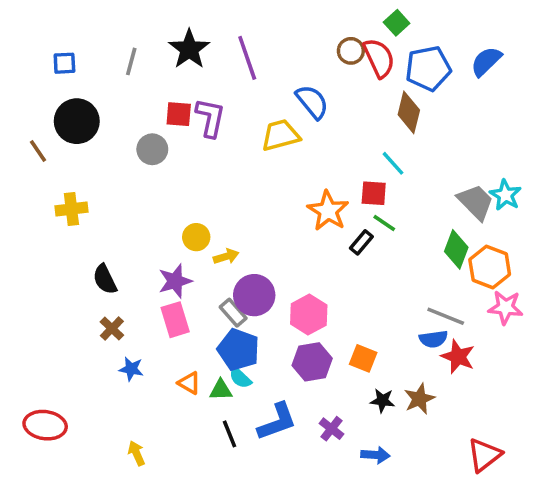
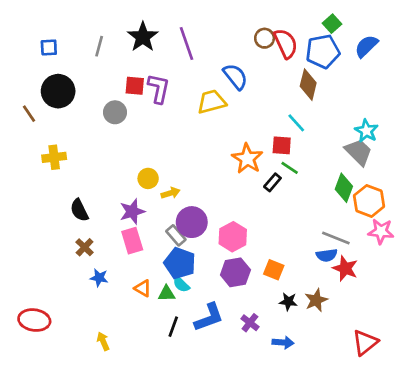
green square: (397, 23) -> (332, 24), moved
cyan star: (505, 195) -> (366, 131), moved
black line: (230, 434) -> (173, 327), turned 42

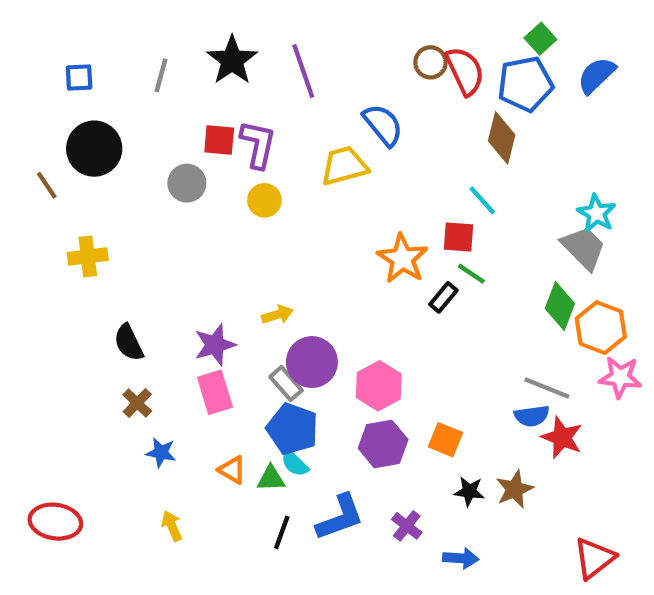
yellow circle: (148, 178) -> (264, 200), moved
yellow arrow: (103, 341) -> (172, 526), moved

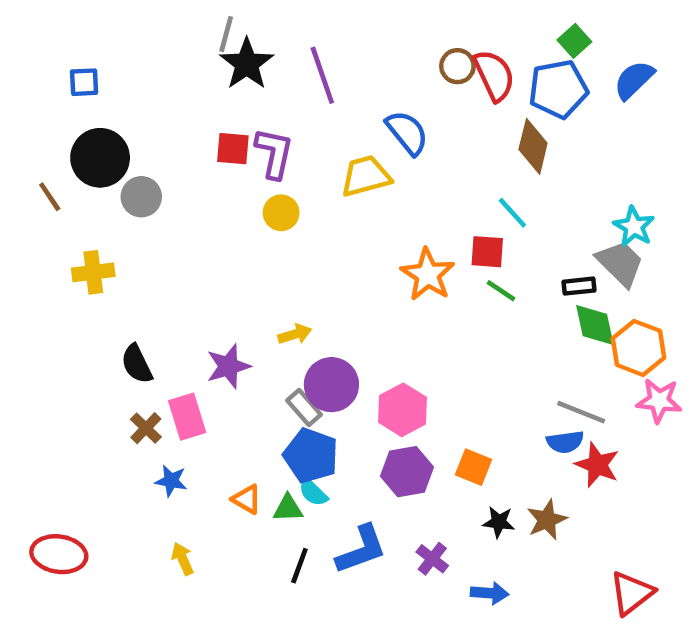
gray line: (161, 75) -> (226, 34), moved
gray circle: (187, 183) -> (141, 197), moved
black rectangle: (443, 297) -> (579, 286), moved, turned 44
green diamond: (560, 306) -> (595, 325), turned -33
pink rectangle: (215, 392) -> (187, 417), moved

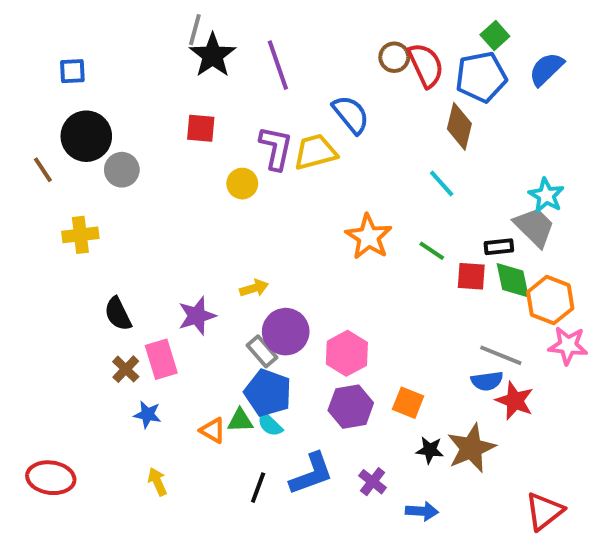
purple L-shape: (274, 153) -> (276, 148), moved
red square: (487, 252) -> (471, 276), moved
green triangle: (288, 508) -> (240, 420), moved
brown star: (547, 520) -> (471, 448), size x1.4

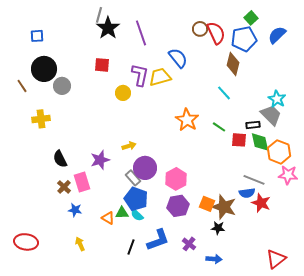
brown star: (471, 448) -> (224, 207), moved, turned -30

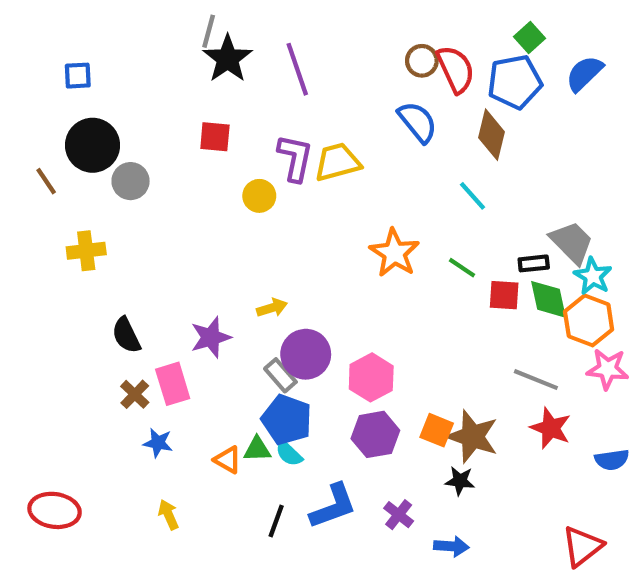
blue semicircle: (178, 58) -> (418, 122), moved
cyan star: (277, 99) -> (593, 276), moved
blue semicircle: (247, 193) -> (612, 460), moved

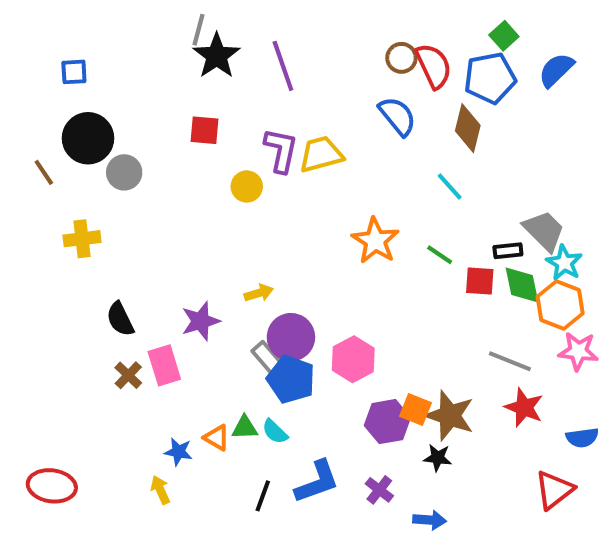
blue pentagon: (287, 420) -> (291, 379), moved
purple hexagon: (375, 434) -> (387, 422), moved
blue star: (158, 443) -> (178, 452), moved
red triangle: (582, 546) -> (554, 490), moved

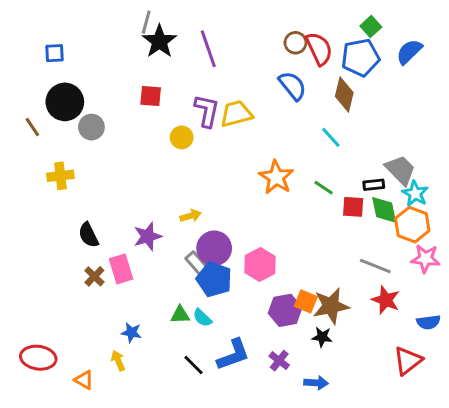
brown star: (450, 416) -> (331, 306), turned -30
orange triangle: (217, 438) -> (84, 380), moved
black line: (263, 496) -> (193, 365), turned -65

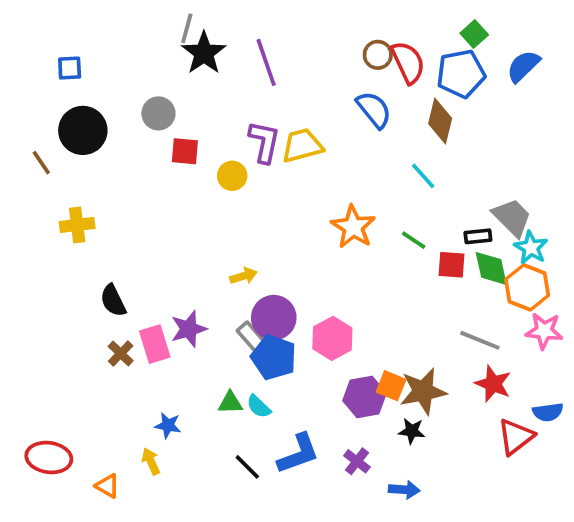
red square: (151, 96) -> (185, 151), moved
gray circle: (91, 127) -> (158, 113), moved
purple star: (148, 236) -> (189, 329), moved
red triangle: (408, 361) -> (516, 437), moved

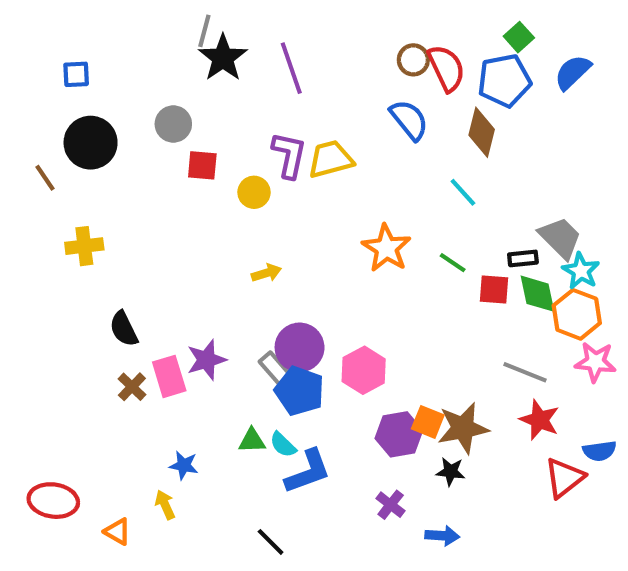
yellow arrow: (244, 276) -> (266, 273), moved
blue L-shape: (298, 454) -> (308, 472), moved
black line: (247, 467) -> (271, 542), moved

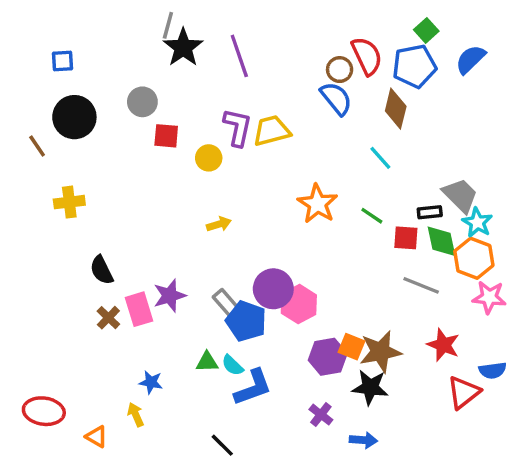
brown circle: (413, 60) -> (340, 70), moved
purple circle: (300, 347) -> (273, 289), moved
gray line: (525, 372) -> (421, 285), moved
black star: (451, 472) -> (370, 387), size x1.5

